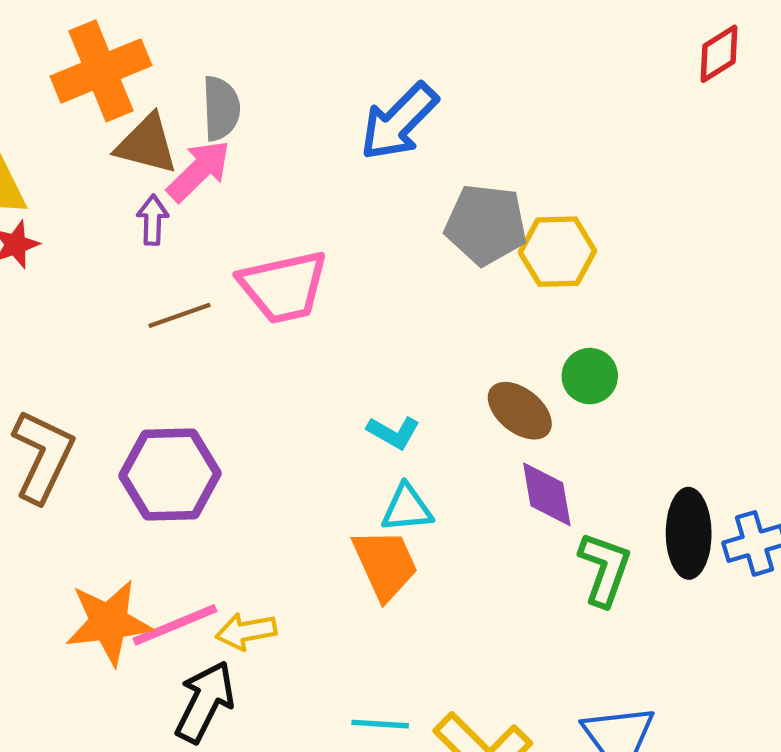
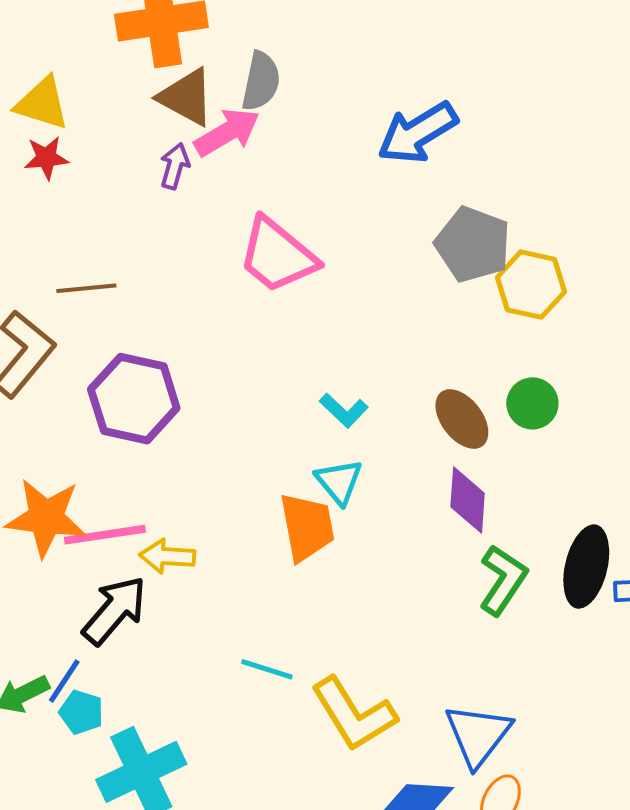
pink trapezoid: (284, 287) -> (277, 255), turned 38
brown line: (179, 315) -> (86, 288), moved
cyan triangle: (407, 508) -> (339, 482), turned 42

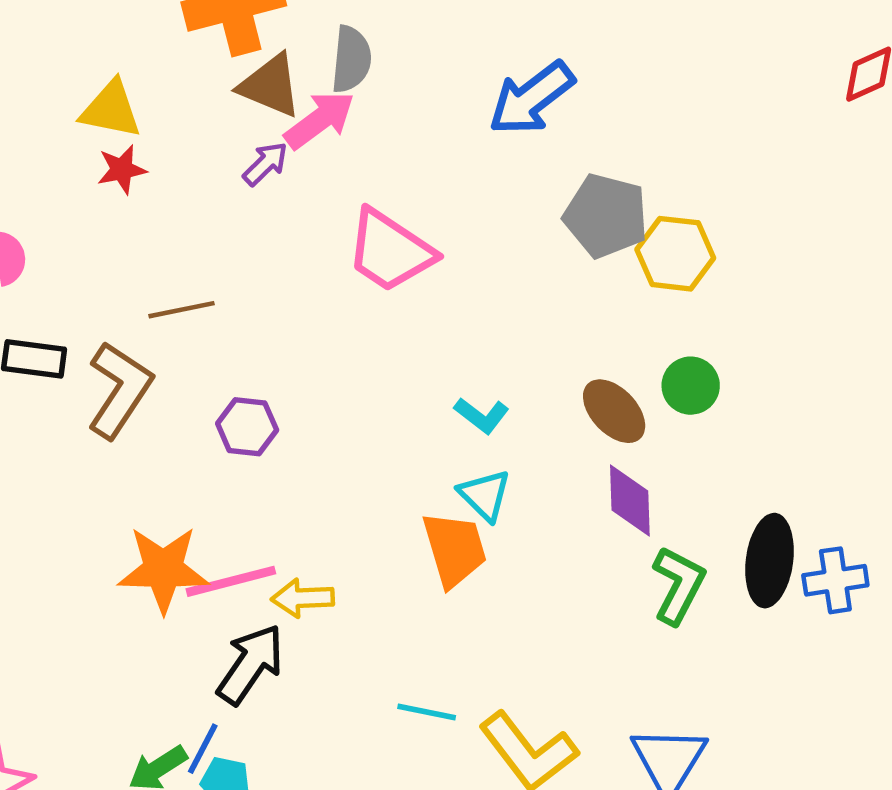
purple arrow: (175, 166) -> (265, 164), turned 36
purple hexagon: (134, 399) -> (247, 427), size x0.6

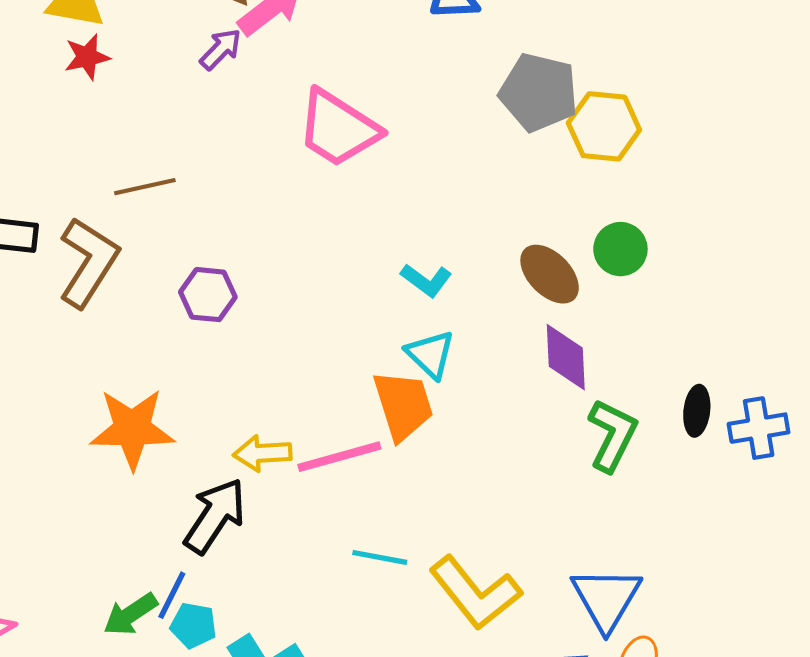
black ellipse: (769, 561) -> (697, 411), size x0.6
pink line: (231, 581) -> (339, 457), moved

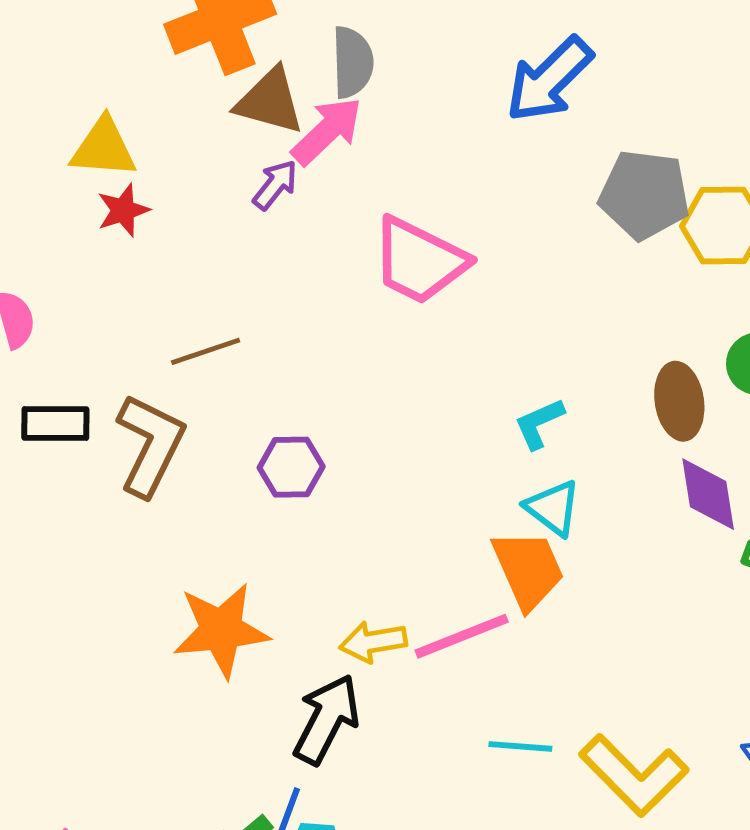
brown ellipse: (550, 274) -> (679, 401), turned 42
cyan L-shape: (426, 280) -> (539, 423), turned 126

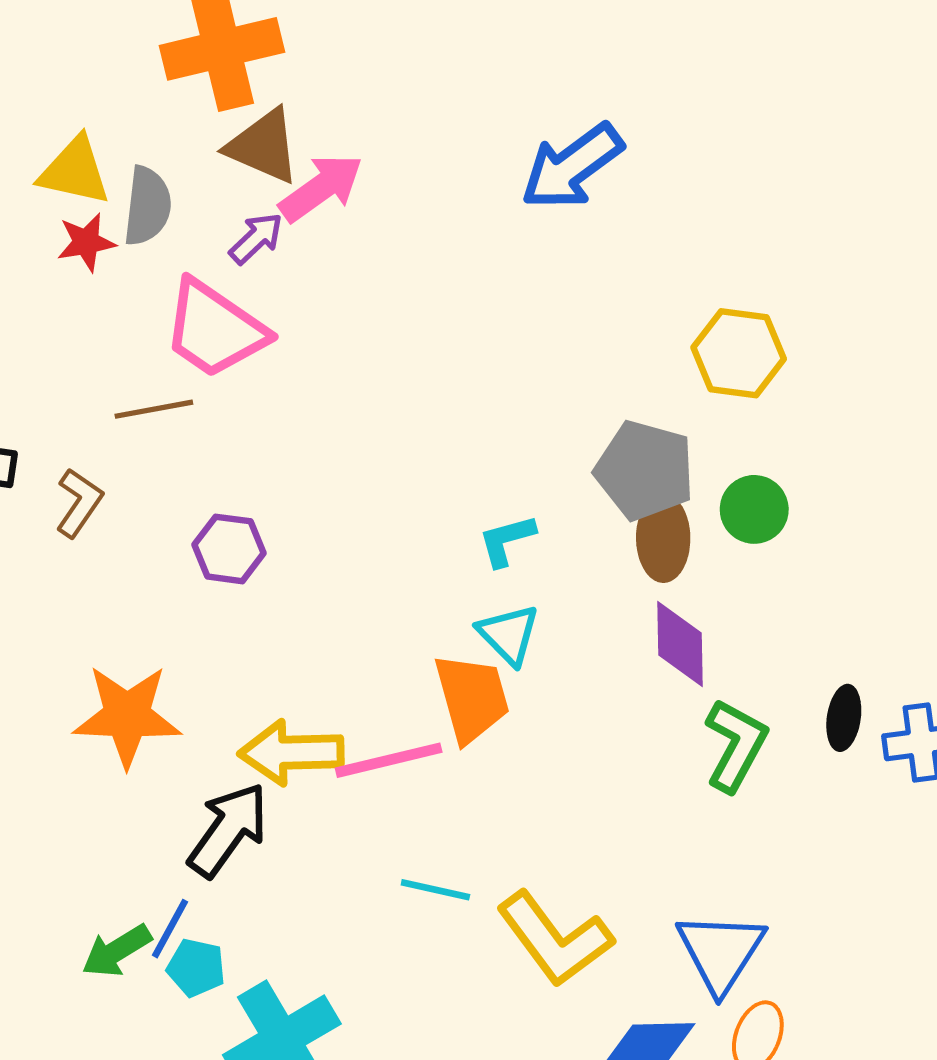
gray semicircle: (352, 62) -> (147, 206), moved
gray pentagon: (644, 195) -> (645, 470), moved
pink trapezoid: (419, 261) -> (215, 329), moved
brown L-shape: (150, 445) -> (79, 503), size x0.6
yellow arrow: (373, 642) -> (291, 753), size x1.4

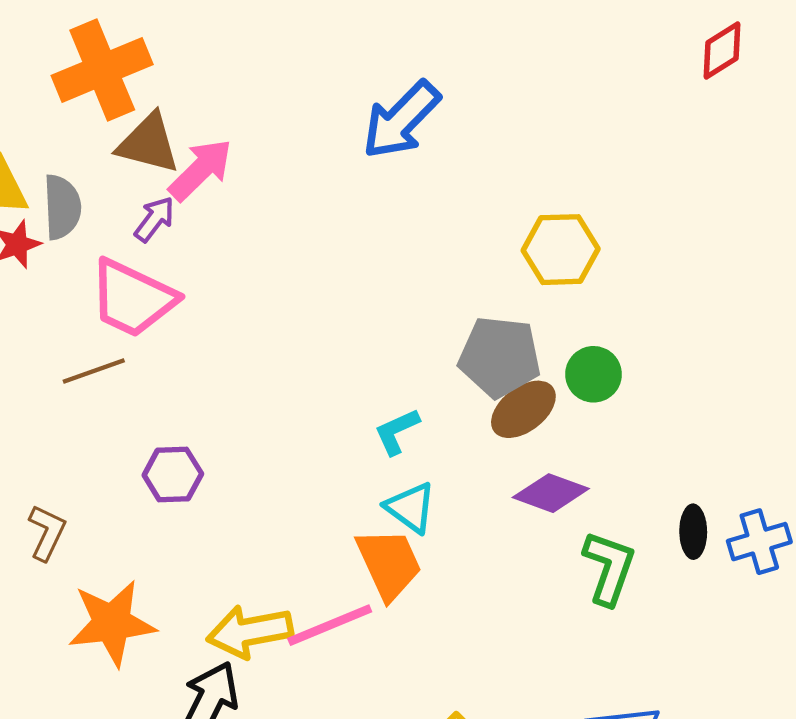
brown L-shape: (79, 503) -> (47, 533), moved
brown ellipse: (663, 538) -> (523, 409), turned 62
purple diamond: (680, 644) -> (551, 493), turned -60

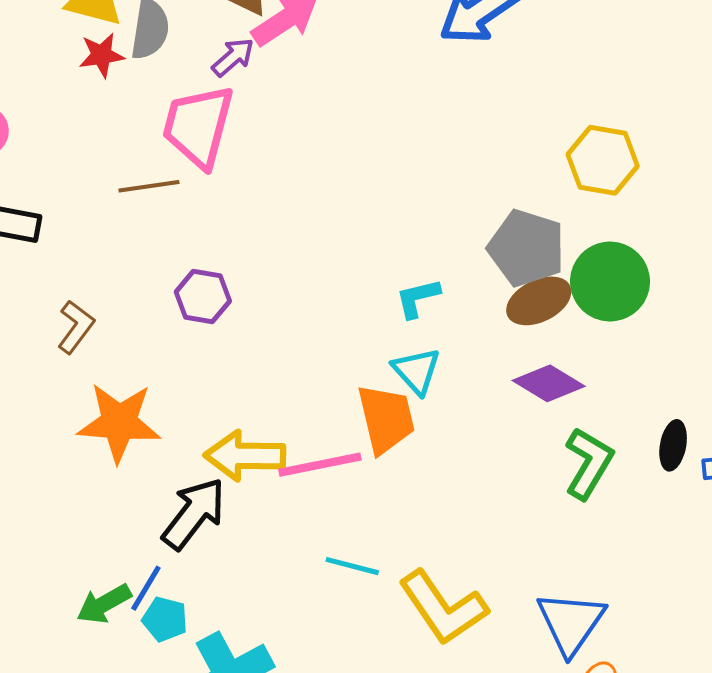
pink trapezoid: (133, 298) -> (198, 126), turned 68
green circle: (593, 374) -> (610, 282), size x1.5

